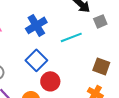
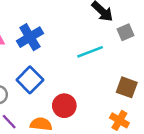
blue cross: (36, 25) -> (30, 37), moved
blue square: (36, 60) -> (30, 80), moved

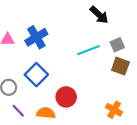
gray square: (126, 32) -> (117, 45), moved
brown square: (127, 87) -> (120, 66), moved

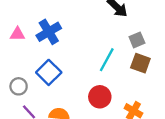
cyan line: (89, 50) -> (107, 60), moved, turned -40
red circle: (66, 97) -> (100, 97), moved

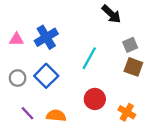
cyan line: (107, 60) -> (89, 58), moved
gray circle: (19, 86) -> (18, 78), moved

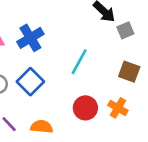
gray square: (130, 45) -> (125, 30), moved
orange cross: (127, 112) -> (118, 108), moved

